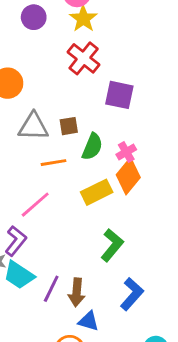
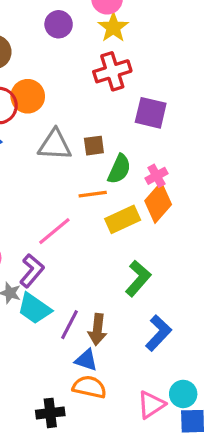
red cross: (84, 58) -> (112, 71), turned 32
orange line: (53, 163) -> (93, 194), moved
blue triangle: (89, 321) -> (86, 360), moved

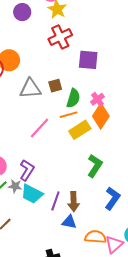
orange line: (93, 194) -> (69, 115), moved
pink line: (54, 231) -> (40, 128), moved
orange semicircle: (89, 387) -> (95, 237), moved

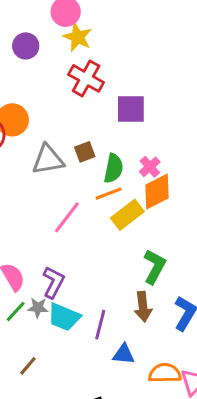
red cross: (60, 37) -> (86, 78), turned -30
orange diamond: (101, 116) -> (157, 191), turned 35
brown arrow: (74, 202) -> (143, 307), moved

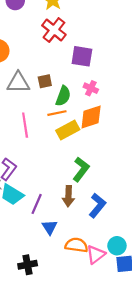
pink cross: (150, 167) -> (91, 88), moved, turned -32
pink line: (67, 217) -> (25, 125), turned -55
blue triangle: (124, 354) -> (50, 227), turned 42

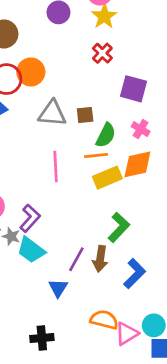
red cross: (54, 30) -> (102, 53), size x0.7
purple line: (37, 204) -> (76, 259), moved
blue triangle: (50, 227) -> (58, 288), moved

